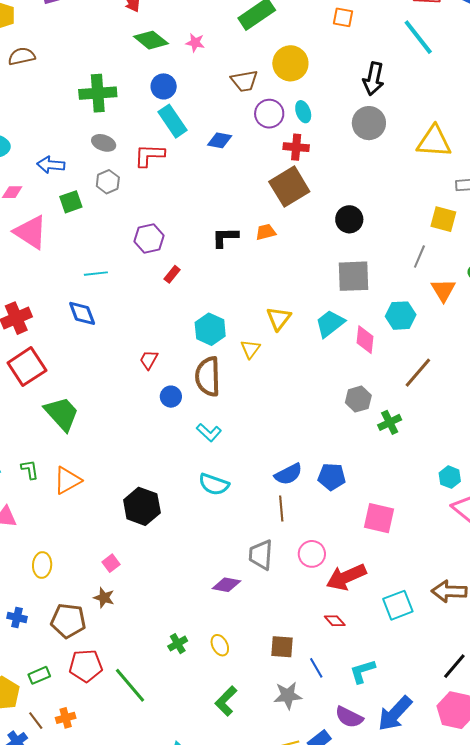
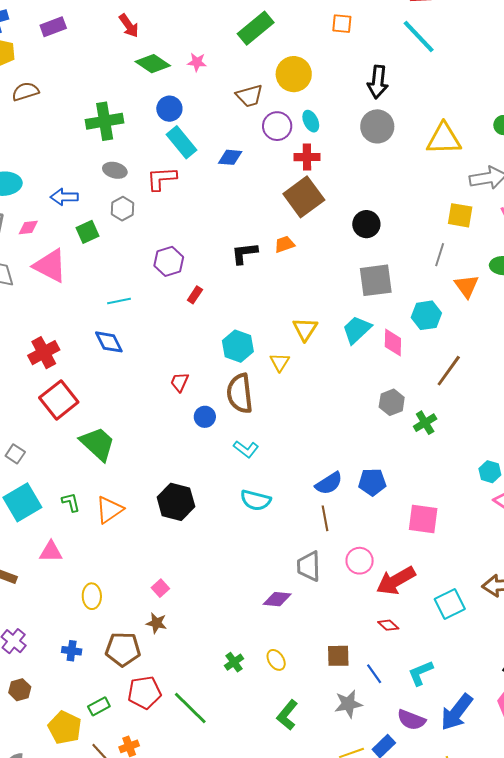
black hexagon: (142, 506) -> (176, 502), moved

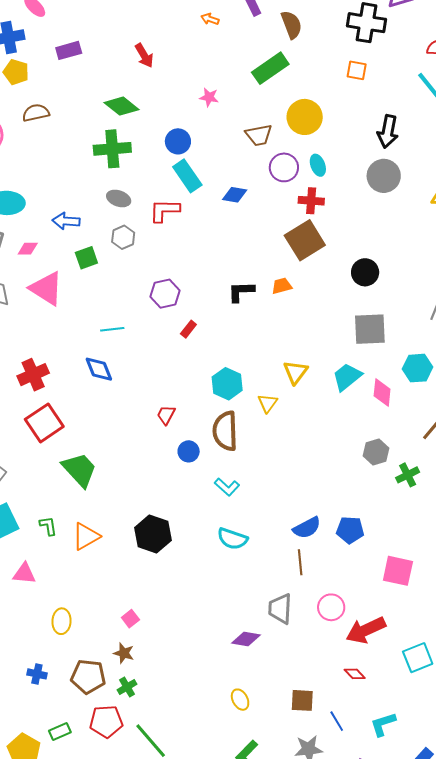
green diamond: (153, 64) -> (121, 106), moved
green cross: (234, 662) -> (127, 687), moved

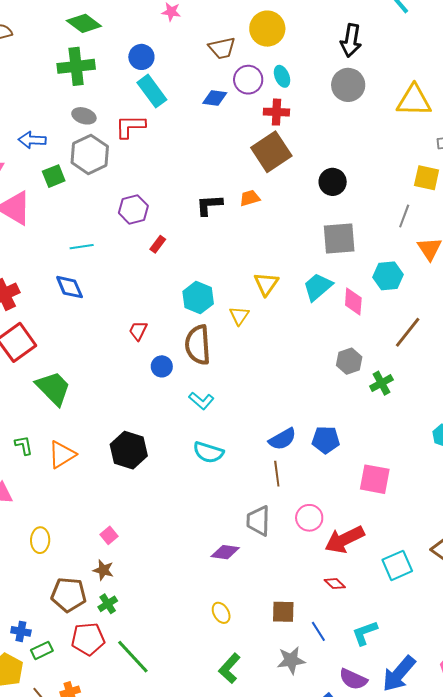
blue diamond: (235, 195) -> (215, 98), moved
gray hexagon: (123, 237) -> (90, 154), size x1.6
blue cross: (37, 674) -> (21, 631), moved

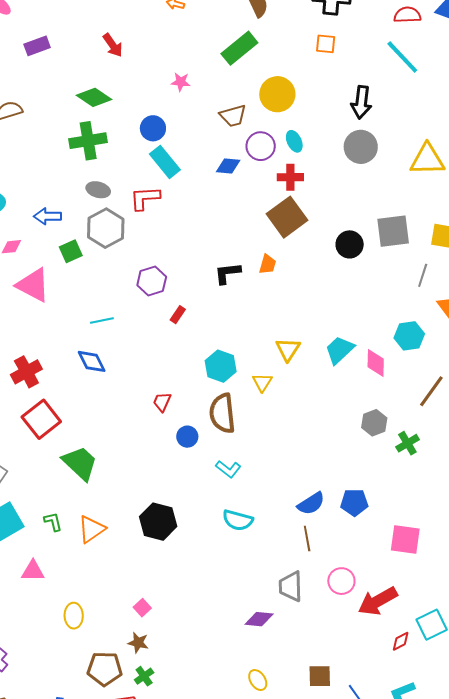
orange trapezoid: (250, 198) -> (268, 264), turned 125
gray square: (339, 239) -> (393, 231), moved
red diamond: (335, 584) -> (401, 641), moved, turned -70

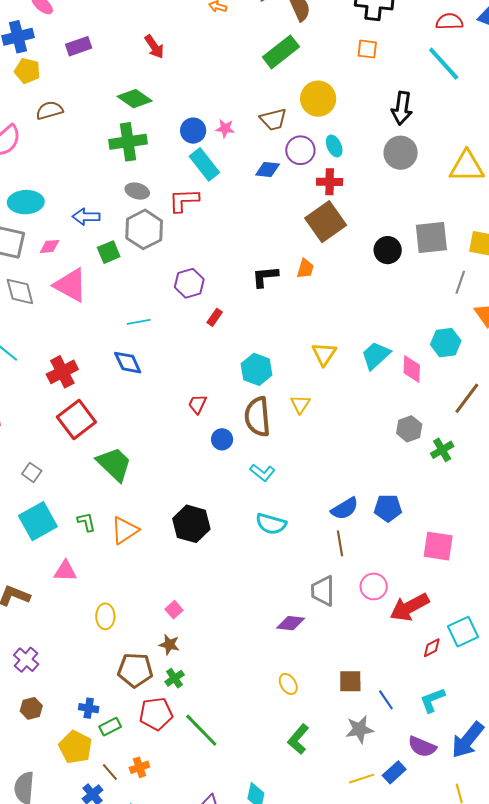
pink star: (181, 82) -> (225, 129), moved
yellow triangle: (262, 382) -> (300, 404), moved

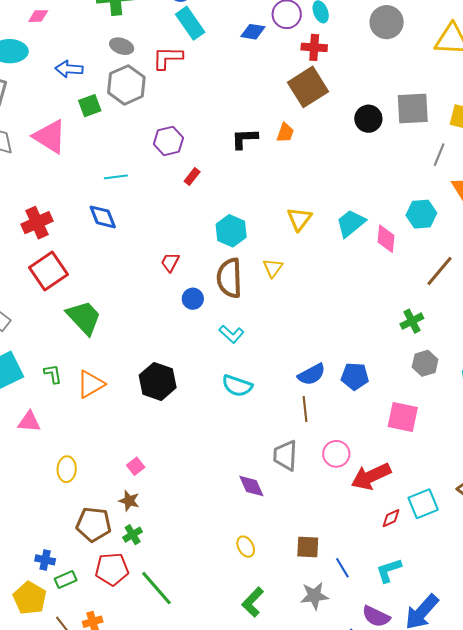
pink diamond: (50, 246) -> (38, 16), moved
gray hexagon: (409, 429) -> (425, 363), moved
purple diamond: (291, 623) -> (251, 486), turned 56

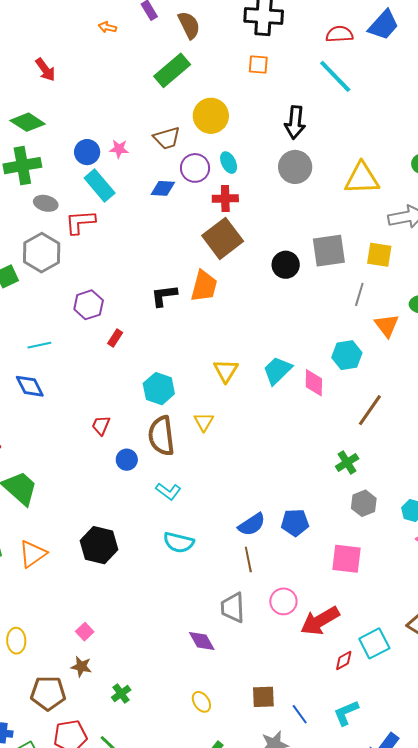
gray ellipse: (122, 46) -> (46, 203), moved
orange trapezoid: (285, 133) -> (204, 286), size x1.6
green cross: (133, 535) -> (121, 694), moved

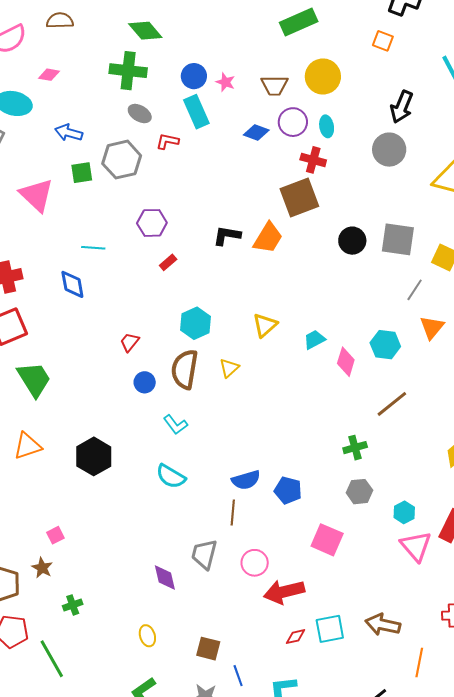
red L-shape: (80, 222) -> (167, 141), size x0.7
cyan trapezoid: (277, 370) -> (314, 340), size x0.7

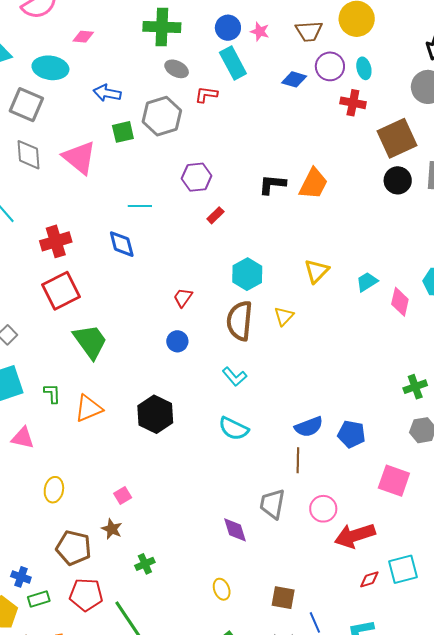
brown square: (299, 197) -> (397, 138), moved
blue circle: (145, 382) -> (177, 341), moved

